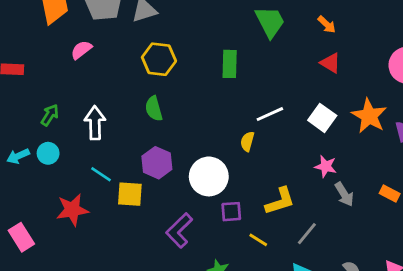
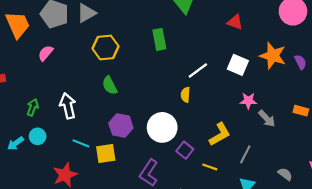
purple square: (231, 212) -> (185, 150), turned -35

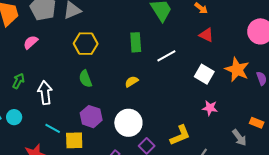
white line: (198, 71) -> (166, 56), moved
yellow semicircle: (185, 95) -> (132, 82), moved, turned 48
green arrow: (33, 107) -> (18, 81), moved
gray arrow: (267, 119) -> (239, 138), moved

